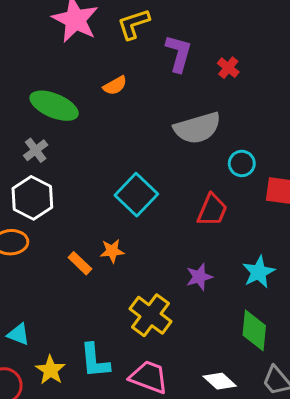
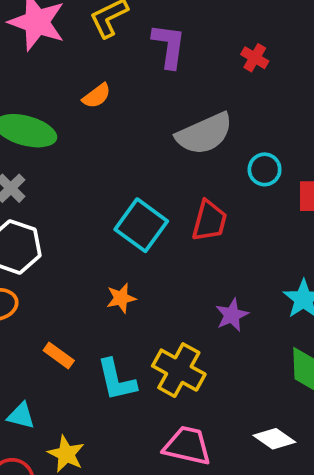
red cross: (228, 68) -> (255, 58), moved
red trapezoid: (212, 210) -> (209, 221), moved
orange rectangle: (80, 263) -> (59, 355), moved
cyan L-shape: (95, 361) -> (117, 380), moved

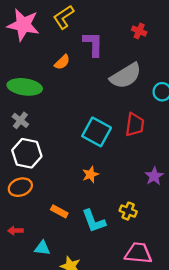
purple L-shape: (169, 46) -> (93, 44), moved
red cross: (255, 58) -> (139, 31), moved
yellow cross: (179, 370) -> (128, 211), size x0.6

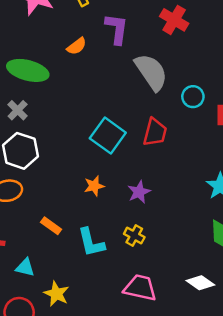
red cross: (139, 31) -> (174, 20), size x1.5
gray semicircle: (126, 76) -> (151, 72), turned -100
purple star: (154, 176) -> (139, 192), moved

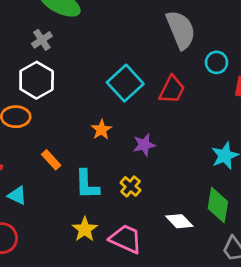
orange star: (94, 186) -> (101, 130), turned -30
white diamond: (200, 283) -> (179, 221), moved
yellow star: (56, 294) -> (85, 229), moved

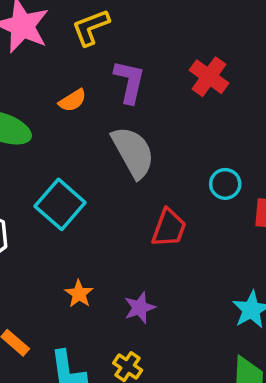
gray semicircle: (181, 30) -> (133, 152), moved
cyan square: (125, 83) -> (60, 204), moved

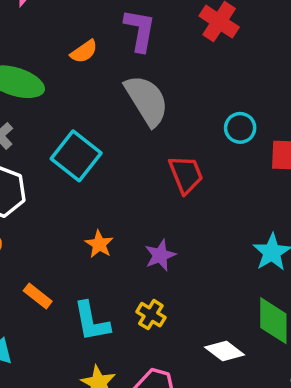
red trapezoid: (169, 228) -> (186, 174), turned -39

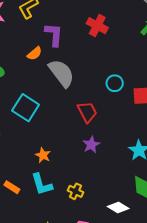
orange semicircle: (84, 51) -> (35, 54), moved
purple star: (160, 255) -> (91, 145), moved
cyan L-shape: (92, 321) -> (42, 184), moved

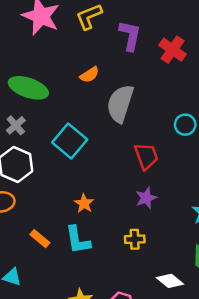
purple L-shape: (54, 35) -> (130, 36), moved
gray semicircle: (61, 73) -> (120, 104), turned -132
yellow cross: (75, 191) -> (135, 239), moved, turned -35

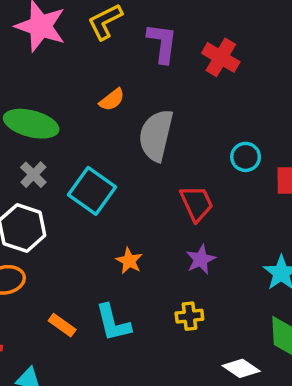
gray cross: (16, 125) -> (33, 175), moved
orange star: (84, 203) -> (129, 261), moved

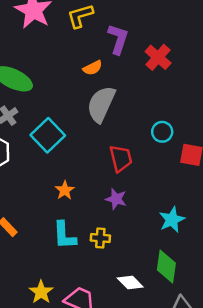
orange semicircle: (112, 100) -> (93, 68), moved
purple star: (201, 259) -> (116, 199), turned 30
cyan L-shape: (113, 323) -> (64, 235), moved

